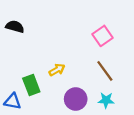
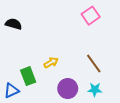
pink square: (103, 36) -> (91, 16), moved
blue triangle: (13, 101) -> (11, 91), turned -35

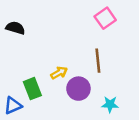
brown line: (94, 64) -> (98, 61), moved, turned 30
purple circle: (68, 89) -> (78, 89), moved

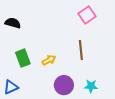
green rectangle: (32, 89) -> (23, 58), moved
purple circle: (78, 89) -> (64, 85), moved

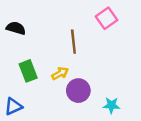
brown line: (81, 50) -> (73, 42), moved
purple circle: (64, 85) -> (78, 91), moved

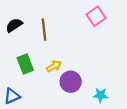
black semicircle: (16, 28) -> (14, 25), turned -49
brown line: (73, 42) -> (44, 30), moved

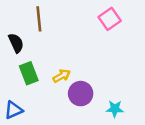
black semicircle: (14, 25) -> (16, 43), moved, turned 98
brown line: (44, 30) -> (39, 19), moved

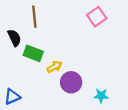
green rectangle: (29, 73) -> (33, 53), moved, turned -48

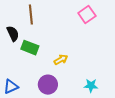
yellow arrow: (54, 67) -> (61, 60), moved
purple circle: (71, 82) -> (48, 85), moved

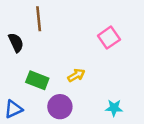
pink square: (87, 15) -> (109, 38), moved
green rectangle: (30, 48) -> (37, 80), moved

